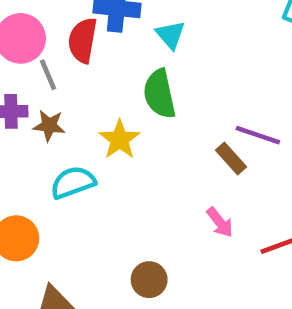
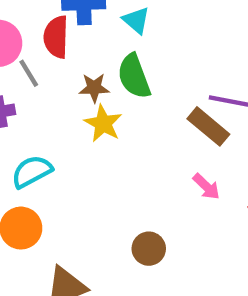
brown star: (49, 126) -> (94, 88), moved
brown rectangle: (231, 159) -> (208, 126), size x1.4
cyan semicircle: (73, 182) -> (32, 172), moved

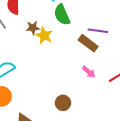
green semicircle: (134, 76) -> (62, 15), moved
yellow star: (103, 123) -> (44, 35), moved

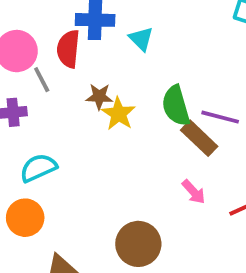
green semicircle: (62, 15) -> (176, 106), moved
brown circle: (63, 103) -> (138, 244), size x1.5

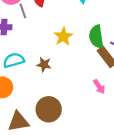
brown star: (99, 97) -> (44, 65), moved
brown circle: (138, 244) -> (49, 109), moved

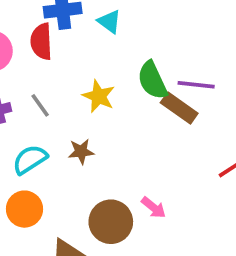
gray line: (23, 11) -> (40, 105), moved
pink arrow: (99, 87) -> (154, 208), moved

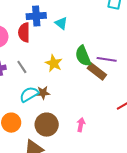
cyan semicircle: (30, 159) -> (29, 94), moved
pink arrow: (154, 208) -> (81, 125), turned -120
brown circle: (111, 222) -> (47, 125), moved

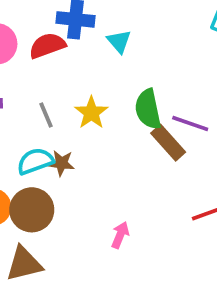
red semicircle: (24, 32) -> (47, 46), turned 60
gray line: (22, 67) -> (46, 115), moved
brown circle: (47, 125) -> (32, 210), moved

